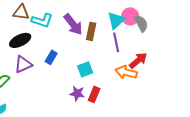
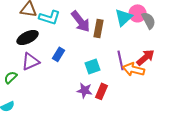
purple line: (116, 42) -> (121, 60), moved

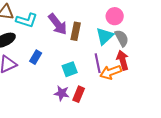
cyan triangle: (124, 17) -> (105, 36), moved
gray semicircle: (149, 20) -> (122, 38), moved
red arrow: (146, 57) -> (123, 60), turned -66
orange arrow: (134, 69) -> (111, 72), turned -35

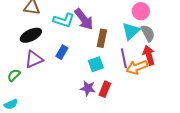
cyan L-shape: (27, 20) -> (64, 20), moved
brown rectangle: (76, 31) -> (102, 38), moved

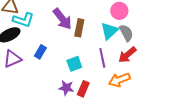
cyan L-shape: (64, 20) -> (23, 20), moved
brown rectangle: (102, 38) -> (79, 28), moved
red arrow: (149, 55) -> (127, 55), turned -114
orange arrow: (137, 67) -> (119, 80), moved

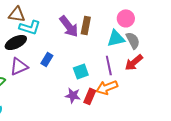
brown rectangle: (79, 28) -> (86, 25), moved
cyan triangle: (109, 31) -> (116, 38), turned 30
orange arrow: (119, 80) -> (107, 87), moved

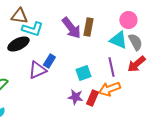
cyan triangle: (116, 38) -> (118, 40), turned 36
purple triangle: (19, 66) -> (37, 70), moved

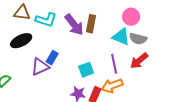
cyan L-shape: (32, 29) -> (46, 20), moved
gray semicircle: (135, 42) -> (138, 39), turned 132

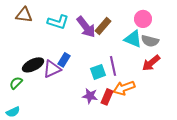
brown triangle: (22, 13) -> (24, 15), moved
brown rectangle: (91, 24) -> (103, 26), turned 30
black ellipse: (21, 41) -> (33, 65), moved
purple line: (114, 64) -> (113, 66), moved

